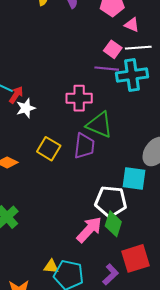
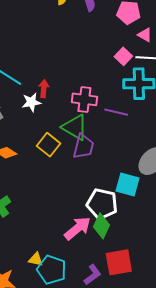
purple line: (107, 69) -> (116, 112), moved
red arrow: (16, 95) -> (44, 89), moved, turned -36
green triangle: (99, 125) -> (75, 127), moved

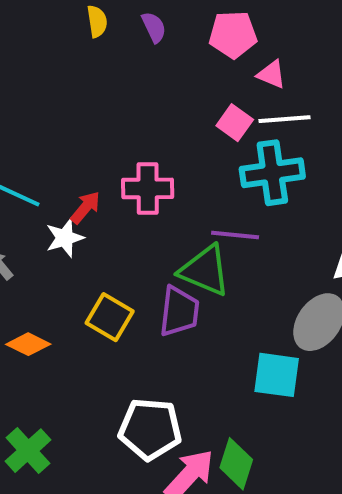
red arrow: (44, 89) -> (85, 207), turned 42
pink cross: (84, 99) -> (148, 188), moved
green triangle: (75, 127) -> (205, 270), moved
white pentagon: (102, 204) -> (150, 429), moved

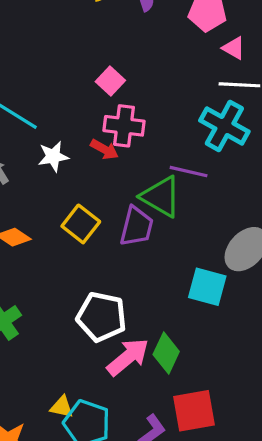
pink square: (235, 123) -> (110, 81), moved
cyan cross: (272, 173) -> (224, 126), turned 30
red arrow: (85, 207) -> (104, 149), moved, turned 72

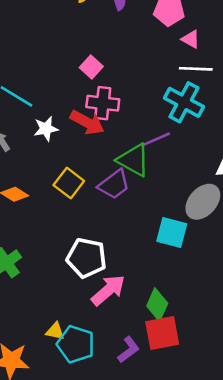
red arrow: (104, 149) -> (87, 122), size x1.5
purple line: (189, 172) -> (155, 140), turned -36
purple trapezoid: (137, 226) -> (114, 184), turned 40
green diamond: (166, 353) -> (157, 305), moved

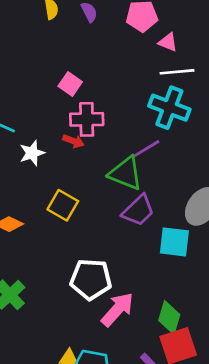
red arrow: (87, 122) -> (73, 141), size x0.6
purple trapezoid: (114, 184) -> (138, 210), moved

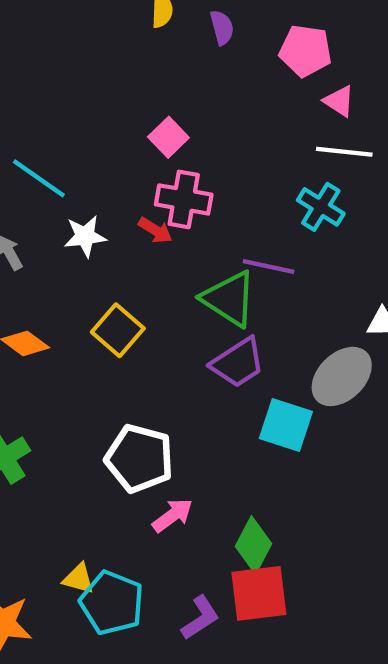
cyan cross: (169, 108) -> (321, 207), size x0.7
purple line: (145, 149) -> (269, 267), turned 32
pink arrow: (117, 309) -> (173, 515), size x0.7

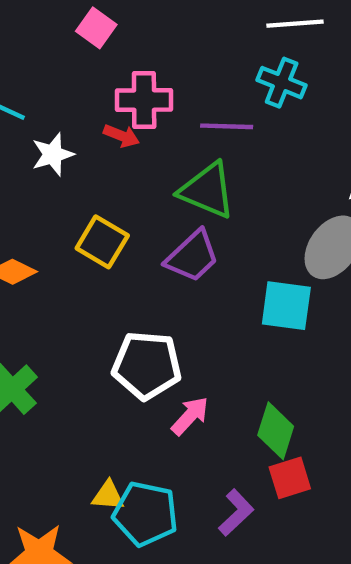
pink square: (168, 137) -> (96, 28), moved
purple line: (269, 267) -> (227, 126), moved
purple trapezoid: (238, 363) -> (192, 256), moved
red square: (259, 593) -> (290, 478), size x0.7

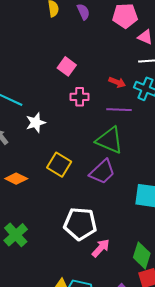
pink square: (96, 28) -> (67, 66), moved
pink cross: (144, 100) -> (80, 97), size x0.7
red arrow: (121, 136) -> (117, 82), moved

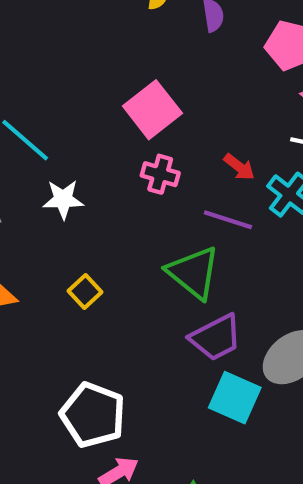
pink square: (67, 66) -> (152, 110), size x1.5
yellow square: (59, 165) -> (85, 292), size x0.7
purple trapezoid: (102, 172) -> (216, 337), moved

